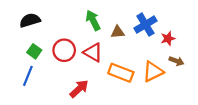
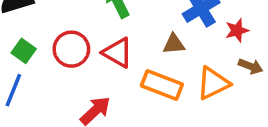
brown triangle: (118, 32) -> (174, 44), moved

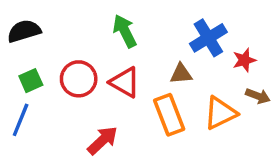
green square: (24, 51) -> (31, 81), turned 30
orange rectangle: (162, 85) -> (169, 115), turned 48

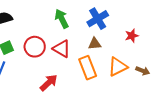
blue cross: (208, 38) -> (98, 19), moved
brown arrow: (258, 96) -> (143, 71), moved

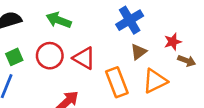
green arrow: (62, 19) -> (59, 20), moved, turned -42
brown triangle: (95, 44) -> (138, 52), moved, turned -32
brown arrow: (143, 71) -> (187, 61), moved

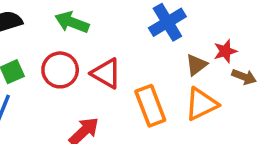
brown triangle: (138, 52) -> (196, 65), moved

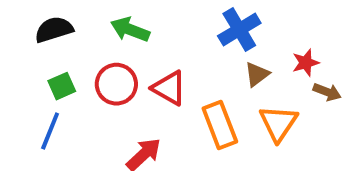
brown triangle: (196, 65) -> (257, 74), moved
orange triangle: (201, 104) -> (278, 123), turned -30

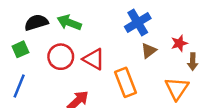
black semicircle: (54, 30) -> (36, 22), moved
green square: (62, 86) -> (20, 49), moved
brown arrow: (327, 92) -> (193, 62), turned 70
orange triangle: (278, 123) -> (177, 88), moved

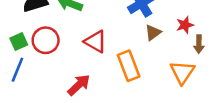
green square: (20, 49) -> (19, 42), moved
red circle: (61, 57) -> (46, 40), moved

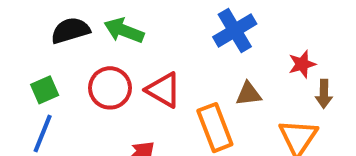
brown triangle: (153, 33) -> (249, 94), moved, turned 30
red circle: (46, 40) -> (110, 88), moved

